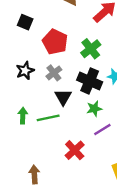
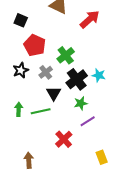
black square: (25, 22) -> (21, 20), moved
red pentagon: (55, 42) -> (35, 45), moved
green cross: (91, 49) -> (66, 55), moved
black cross: (90, 81) -> (77, 79), turned 30

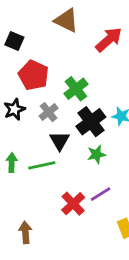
purple line: (88, 121) -> (101, 194), moved

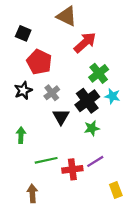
red arrow: (109, 40) -> (85, 42), moved
green cross: (76, 89) -> (99, 73), moved
green line: (42, 165) -> (46, 160), moved
red cross: (73, 204) -> (72, 169), turned 36

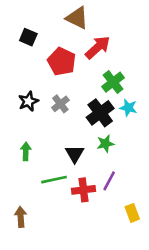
red pentagon: (39, 62) -> (62, 62), moved
black triangle: (61, 117) -> (75, 154), moved
purple line: (95, 161) -> (109, 181), turned -30
brown arrow: (32, 193) -> (21, 217), moved

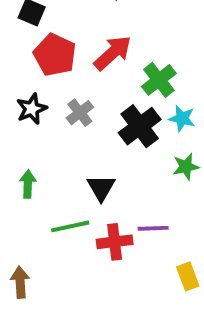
red arrow: (98, 47) -> (113, 53), moved
red pentagon: (62, 62) -> (55, 55), moved
green star: (105, 144) -> (186, 167), moved
purple line: (109, 181) -> (153, 228), turned 60

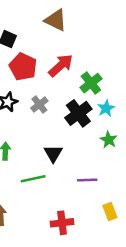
cyan star: (182, 118) -> (106, 108), turned 30
green star: (186, 167) -> (109, 140), turned -30
red cross: (115, 242) -> (62, 223), moved

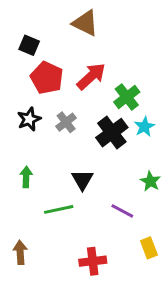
green star: (109, 140) -> (150, 181), moved
purple line: (87, 180) -> (122, 211), turned 30

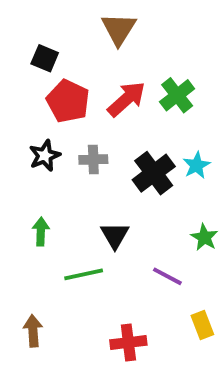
brown triangle: (85, 23) -> (119, 29), turned 36
green cross: (127, 97) -> (177, 95), moved
gray cross: (66, 122) -> (93, 159), turned 36

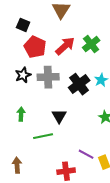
gray cross: (93, 159) -> (48, 77), size x1.5
purple line: (167, 276) -> (86, 154), moved

